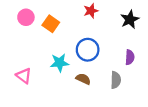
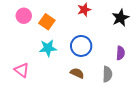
cyan star: (59, 63) -> (48, 48), moved

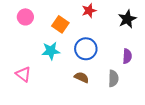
orange square: (47, 22) -> (60, 24), moved

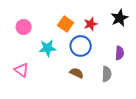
red star: (89, 11) -> (91, 24), moved
pink circle: (25, 17) -> (24, 27), moved
orange square: (60, 24) -> (66, 24), moved

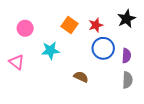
blue circle: (81, 46) -> (103, 48), moved
pink triangle: (22, 70) -> (17, 62), moved
gray semicircle: (107, 74) -> (127, 80), moved

